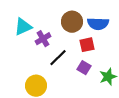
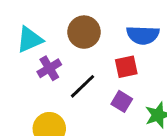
brown circle: (72, 22) -> (84, 32), moved
purple cross: (43, 39) -> (49, 68), moved

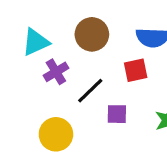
purple square: (122, 101) -> (117, 114), moved, turned -30

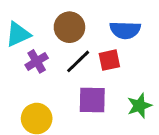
black line: (90, 91) -> (78, 61), moved
purple square: (117, 114) -> (92, 100), size x1.5

